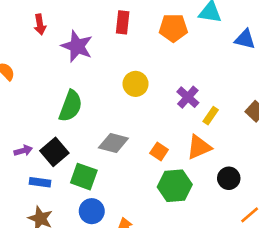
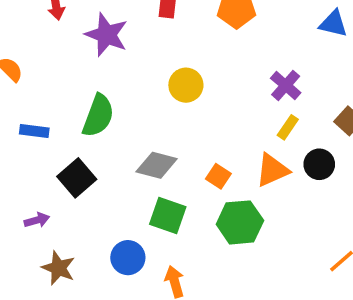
purple cross: (188, 97) -> (286, 85), moved
purple arrow: (23, 151) -> (37, 220), moved
green square: (84, 177) -> (168, 215), moved
black circle: (229, 178) -> (319, 164), moved
blue rectangle: (40, 182) -> (34, 131), moved

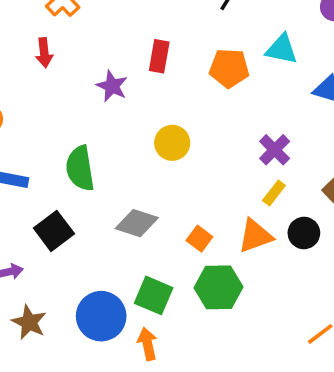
purple star: (107, 35) -> (112, 86), moved, size x0.7
green semicircle: (98, 116) -> (80, 168), turned 147
green square: (168, 215) -> (154, 295), moved
blue circle: (128, 258) -> (101, 316), size x1.4

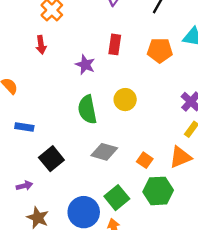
green semicircle: (80, 168) -> (87, 110), moved
green square: (154, 295) -> (117, 198), turned 30

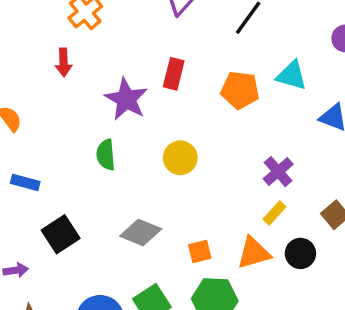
purple star: (85, 65) -> (126, 99), size x1.4
green semicircle: (87, 110) -> (106, 155), moved, size x0.7
orange square: (145, 160) -> (200, 252), turned 35

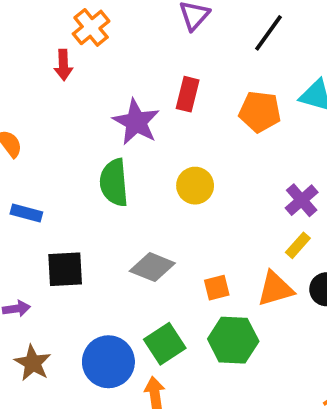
red arrow: (63, 62) -> (63, 65), moved
green semicircle: (106, 155) -> (114, 183), size x1.4
black square: (61, 234) -> (65, 269), turned 30

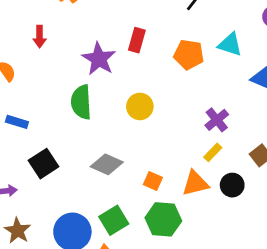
red arrow: (63, 65) -> (40, 37), moved
black square: (65, 269) -> (44, 164), turned -32
orange square: (217, 288) -> (153, 181), turned 36

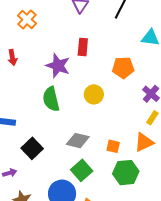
orange pentagon: (189, 55) -> (123, 68), moved
green square: (114, 220) -> (82, 170), moved

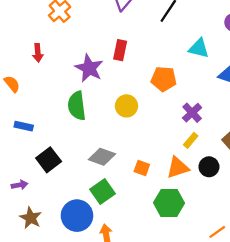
green hexagon: (126, 173) -> (169, 203), moved

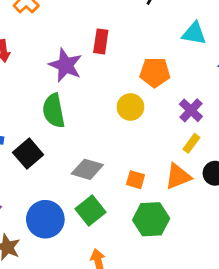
yellow circle: (126, 106) -> (130, 107), moved
black square: (49, 160) -> (28, 154), moved
green hexagon: (169, 203) -> (151, 219), moved
blue circle: (77, 216) -> (45, 219), moved

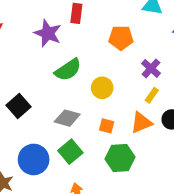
yellow circle: (130, 107) -> (102, 88), moved
green semicircle: (54, 111) -> (68, 70), moved, turned -112

